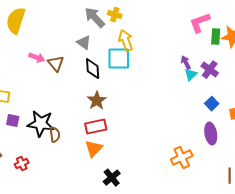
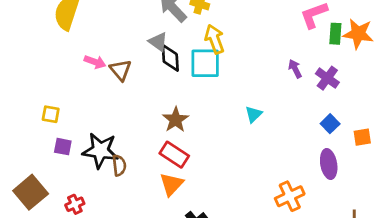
black diamond: (93, 69) -> (170, 58), moved
cyan triangle: (191, 75) -> (253, 114), moved
red rectangle: (96, 127) -> (174, 155), turned 45

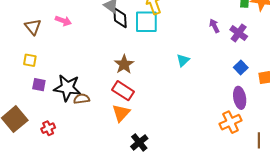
brown triangle: (121, 70) -> (33, 27), moved
brown semicircle: (119, 165) -> (82, 99), turned -91
orange cross: (290, 196) -> (231, 122), moved

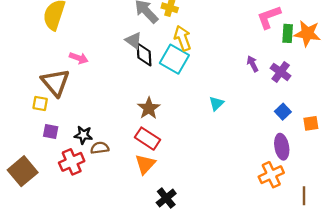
cyan square: (146, 22) -> (174, 59), turned 30
brown triangle: (33, 27) -> (55, 82), moved, size x1.5
black star: (67, 88) -> (83, 135), size x0.6
red cross: (48, 128) -> (72, 162), moved, size x1.5

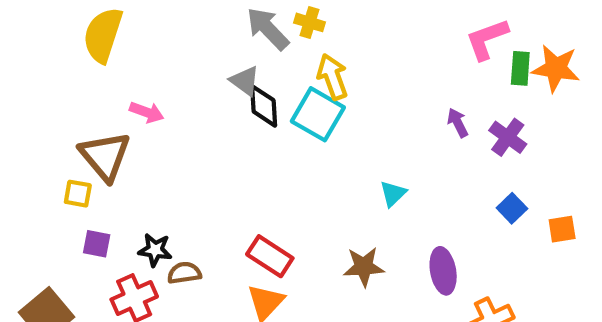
brown star: (149, 108) -> (364, 267), moved, turned 30
purple ellipse: (282, 147) -> (443, 271), moved

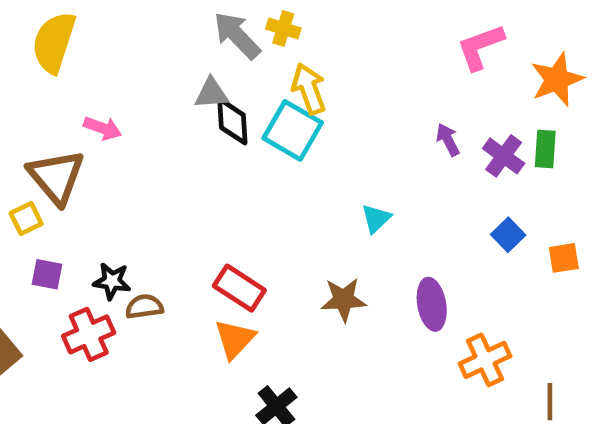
green rectangle: (520, 68) -> (545, 149), moved
orange star: (556, 68) -> (557, 79), turned -30
gray triangle: (245, 81) -> (211, 93), turned -40
yellow square: (78, 194) -> (26, 219), turned -36

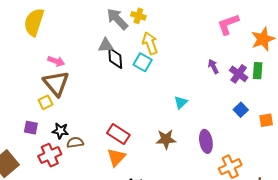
cyan square: (293, 130) -> (143, 62), size x0.7
brown triangle: (56, 177) -> (56, 83), moved
yellow square: (26, 219) -> (46, 102), moved

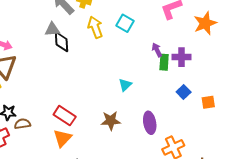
cyan square: (143, 62) -> (125, 23), moved
green rectangle: (258, 71) -> (164, 62), moved
purple cross: (239, 74) -> (182, 57), turned -36

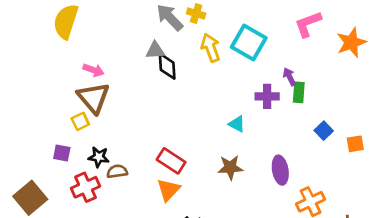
cyan square: (125, 23) -> (249, 42), size x1.5
purple cross: (182, 57) -> (267, 96), moved
cyan triangle: (125, 85) -> (237, 124), moved, turned -48

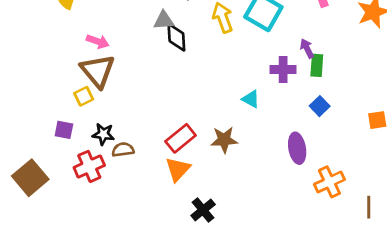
blue square: (324, 131) -> (320, 106), moved
red rectangle: (171, 161) -> (181, 138), turned -72
brown star: (230, 167) -> (224, 140), moved

